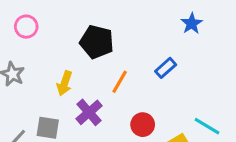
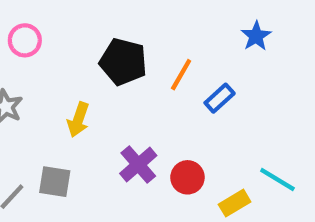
orange line: (120, 82) -> (181, 75), moved
purple cross: (89, 112) -> (138, 165), moved

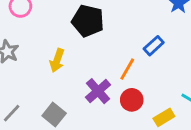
orange line: (181, 75) -> (127, 69), moved
gray square: (55, 182) -> (54, 115), moved, turned 30

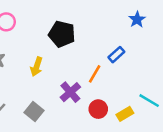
red circle: (132, 100) -> (98, 109), moved

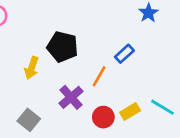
black pentagon: (62, 34) -> (63, 47), moved
yellow rectangle: (125, 114) -> (130, 111), moved

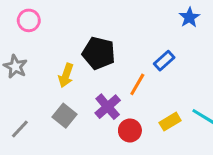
red circle: (103, 117) -> (130, 130), moved
gray square: (29, 120) -> (64, 116), moved

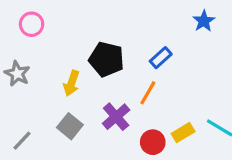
blue rectangle: (164, 61) -> (161, 58), moved
red circle: (130, 130) -> (153, 142), moved

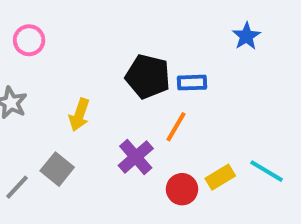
blue rectangle: (161, 58) -> (192, 83), turned 40
black pentagon: (107, 59) -> (148, 76), moved
gray square: (70, 126) -> (57, 169), moved

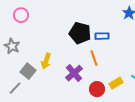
yellow arrow: (79, 115) -> (46, 61), moved
orange line: (176, 127) -> (94, 58), turned -49
gray square: (57, 169) -> (28, 71), moved

